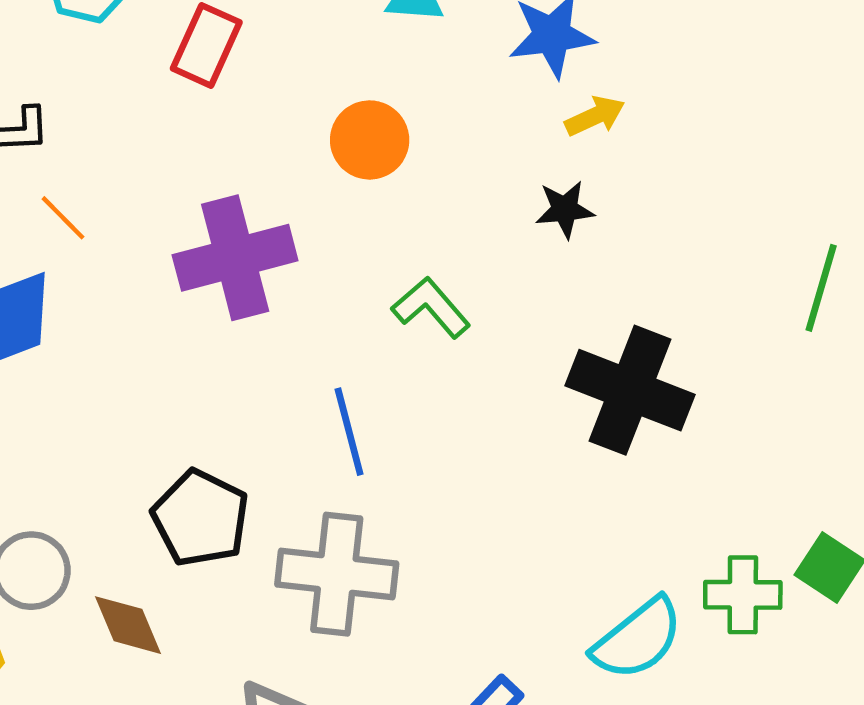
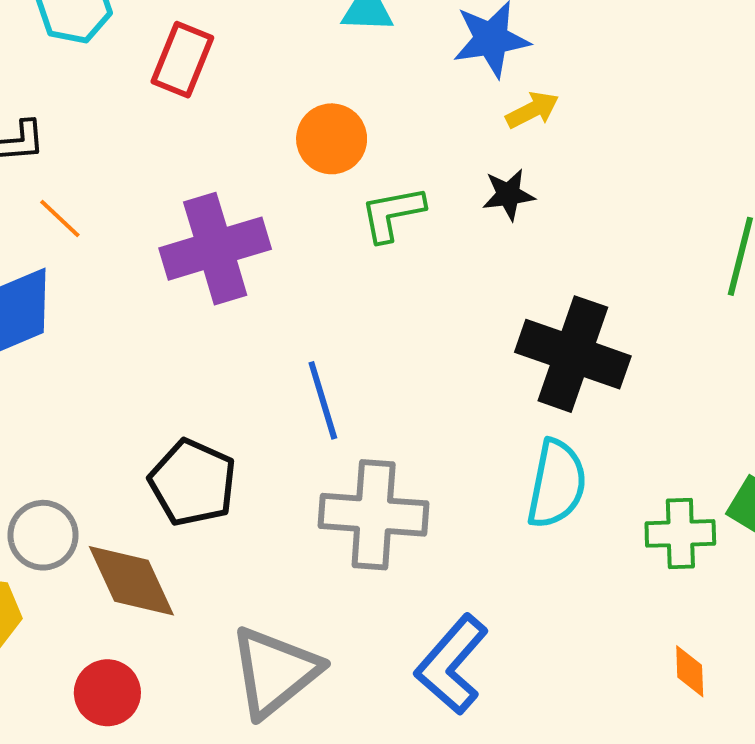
green L-shape: (431, 307) -> (392, 214), moved, turned -58
gray cross: (337, 574) -> (374, 515), moved
brown diamond: (128, 625) -> (131, 581), size x1.4
cyan semicircle: (638, 639) -> (557, 484), moved, turned -38

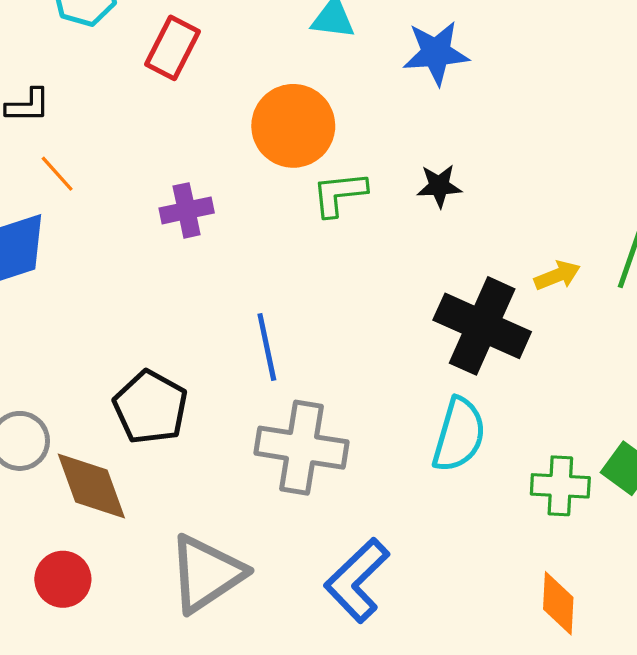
yellow arrow: (532, 110) -> (557, 275), moved
orange circle: (332, 139) -> (293, 126), size x1.4
purple cross: (215, 249) -> (187, 210), size x0.6
orange diamond: (690, 671) -> (558, 603), size x1.4

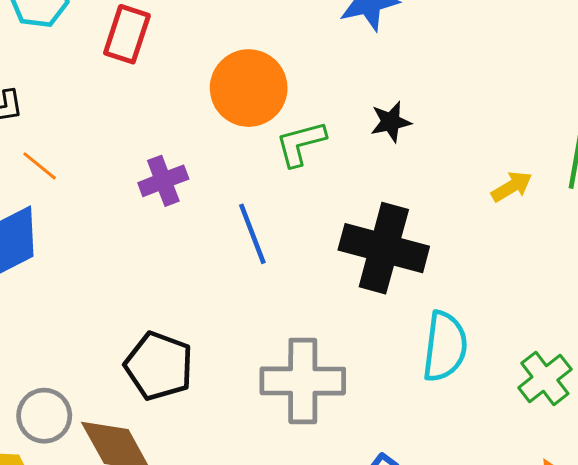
black cross: (482, 326) -> (384, 248), moved
blue line: (267, 347) -> (252, 234), moved
green cross: (560, 486) -> (545, 378), turned -32

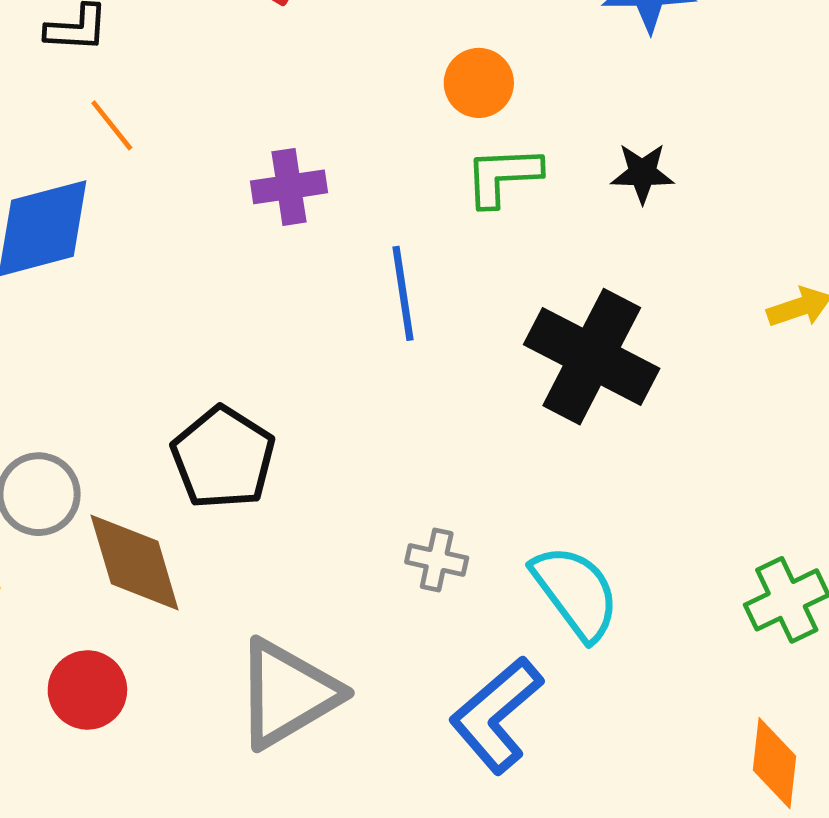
orange circle: (249, 88) -> (479, 83), moved, size x0.6
cyan semicircle: (445, 346) -> (576, 592), moved, turned -56
gray cross: (303, 381) -> (437, 560), moved, size x0.5

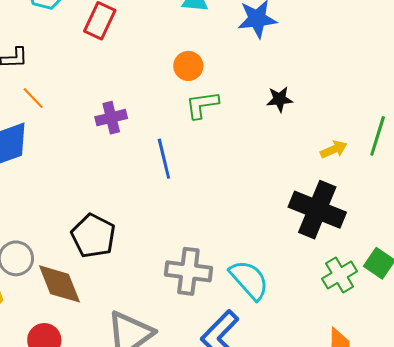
black star: (642, 173) -> (280, 99), moved
black cross: (592, 357) -> (317, 210), moved
gray cross: (437, 560) -> (188, 271), size x1.8

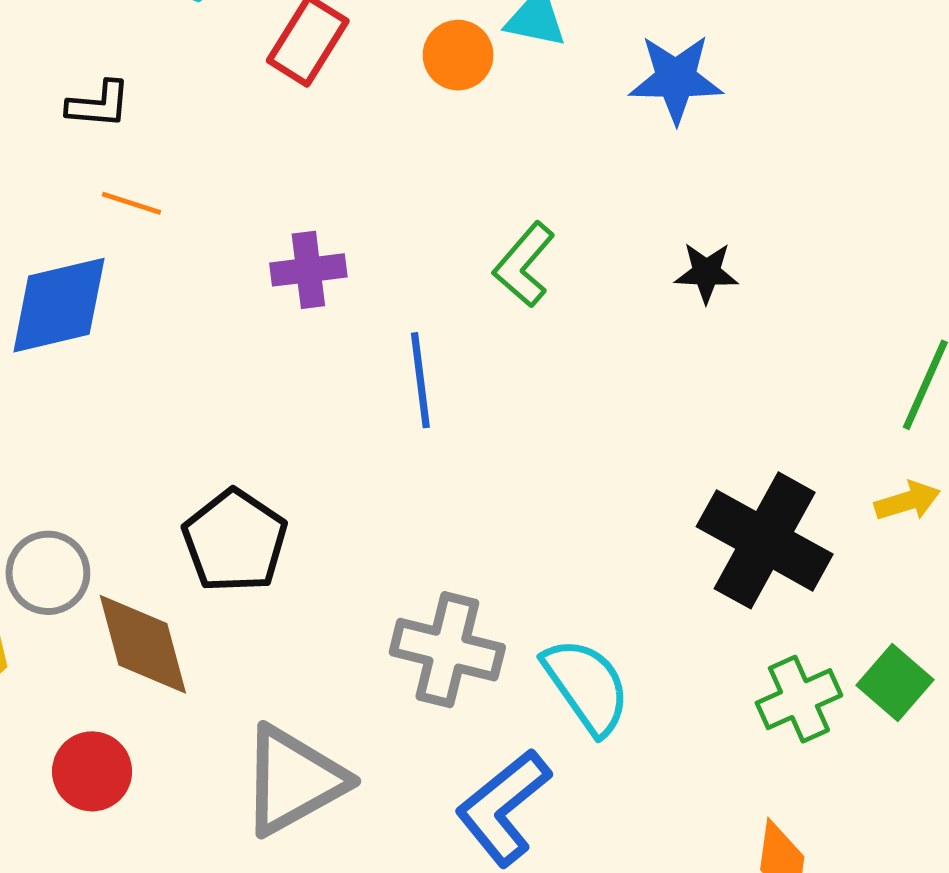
orange circle: (188, 66) -> (458, 55), moved
orange line: (33, 98) -> (132, 203), turned -35
green L-shape: (202, 105) -> (524, 265), turned -48
yellow arrow: (334, 149) -> (908, 501), moved

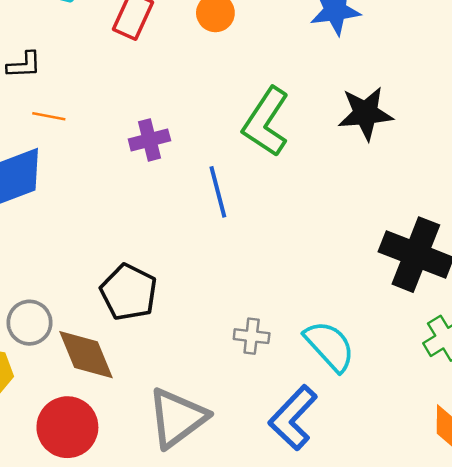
green L-shape: (524, 265) -> (266, 122), size x1.5
black star: (706, 273) -> (365, 113), size x1.6
gray cross: (447, 650) -> (252, 336), size x0.6
red circle: (92, 771) -> (67, 427), size x1.4

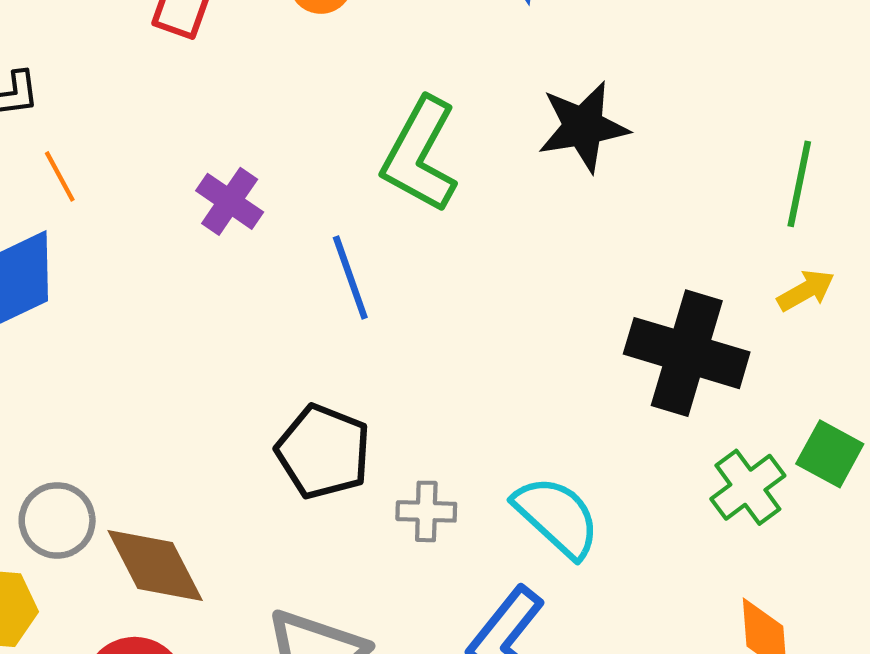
orange line: (49, 116) -> (60, 176), turned 56
purple cross: (149, 140) -> (230, 201), turned -36
black pentagon: (129, 292) -> (323, 452), moved

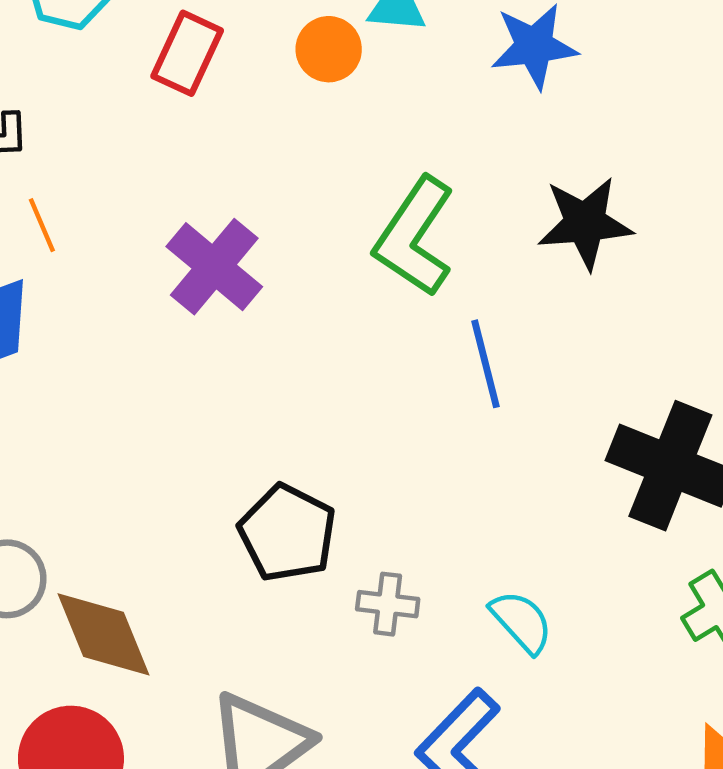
purple cross: (230, 201) -> (214, 267), size x1.4
blue line: (350, 277) -> (486, 364), moved
cyan semicircle: (557, 517) -> (521, 622), size x0.7

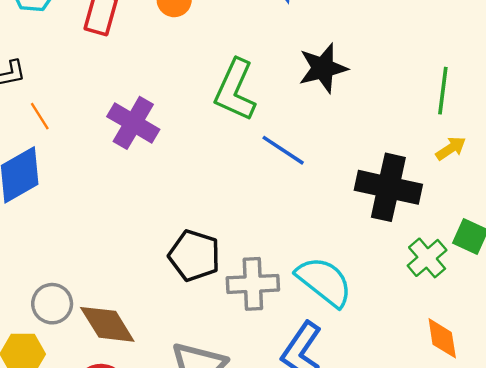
blue line: (486, 364) -> (283, 150), turned -33
gray cross: (388, 604) -> (253, 284), size x1.6
cyan semicircle: (521, 622) -> (324, 282), size x1.6

